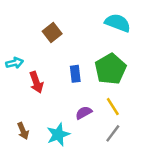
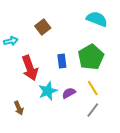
cyan arrow: (15, 63) -> (11, 41), moved
red arrow: (36, 82) -> (30, 68), size x1.4
cyan star: (58, 135) -> (48, 91), moved

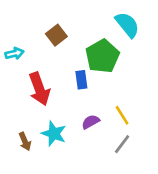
cyan semicircle: (97, 19) -> (127, 25), turned 30
green pentagon: (91, 57) -> (102, 56), moved
cyan star: (48, 91) -> (54, 134), moved, turned -30

